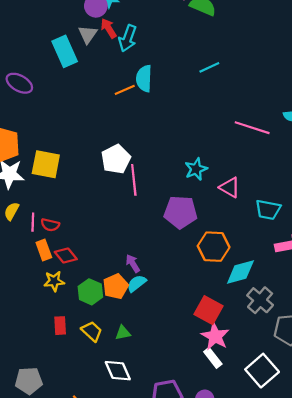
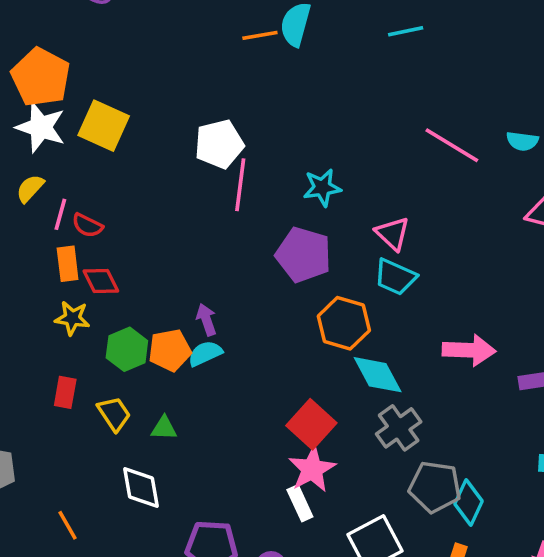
cyan star: (196, 169) -> (322, 188), moved
cyan trapezoid: (268, 210) -> (395, 277), moved
cyan diamond: (240, 272) -> (378, 375), turned 64

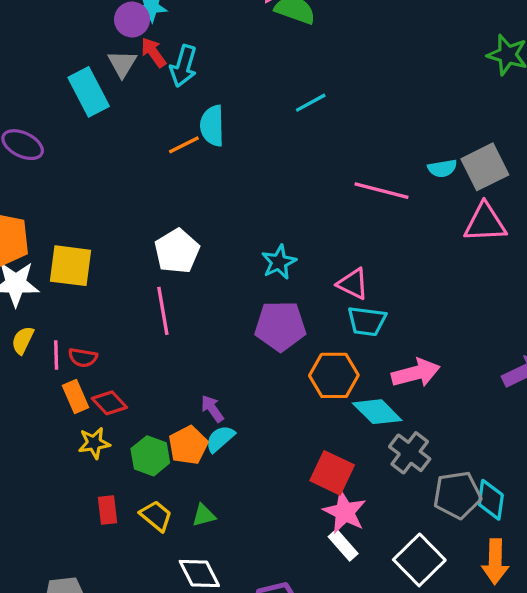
pink line: (240, 185) -> (163, 311), moved
pink arrow: (469, 350) -> (416, 373), moved

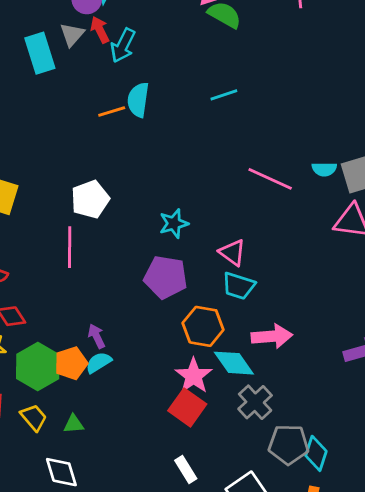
green hexagon: (150, 456) -> (38, 367), size x1.4
pink star: (345, 512) -> (194, 376), moved

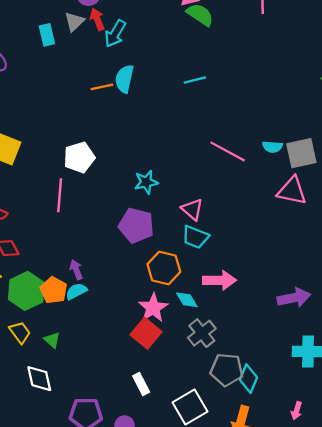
cyan rectangle: (40, 53) -> (47, 35), size x0.7
orange pentagon: (71, 363) -> (54, 290), turned -30
cyan diamond: (234, 363) -> (187, 300), size x0.7
green triangle: (74, 424) -> (52, 340), turned 42

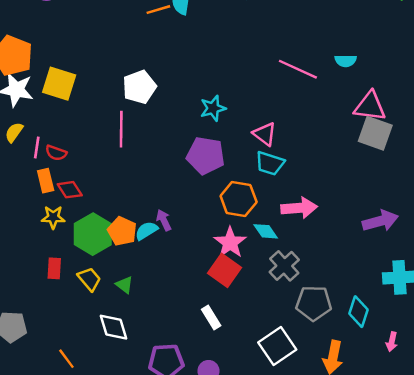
gray square: (301, 153) -> (375, 133), moved, turned 36
purple arrow: (76, 270) -> (164, 220), moved
cyan diamond: (249, 379) -> (358, 312), moved
white rectangle: (141, 384) -> (211, 317), moved

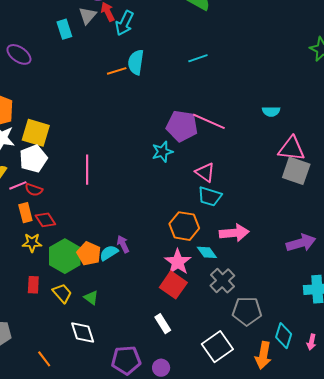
pink line: (298, 69) -> (209, 121), moved
white pentagon: (139, 87) -> (33, 159), moved
pink line: (37, 147) -> (18, 185), turned 60
purple pentagon: (206, 156) -> (182, 126), moved
cyan diamond: (358, 312) -> (284, 336), moved

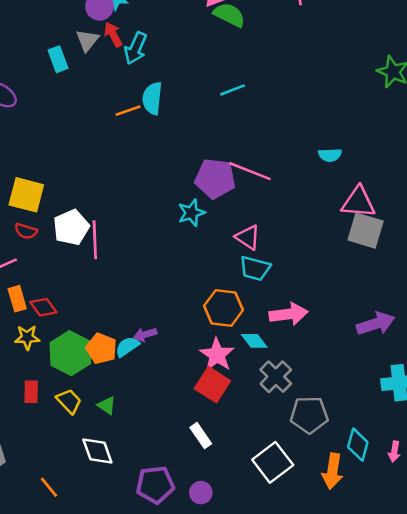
white pentagon: (33, 159) -> (71, 227), moved
red semicircle: (34, 190) -> (26, 231), moved
purple arrow: (123, 244) -> (145, 334), turned -78

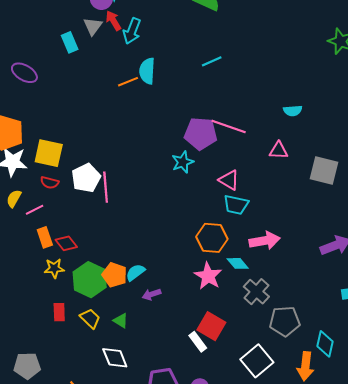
pink triangle: (358, 202) -> (279, 150), moved, size x0.7
purple arrow: (145, 334) -> (152, 294), moved
red square: (212, 385) -> (211, 326), moved

